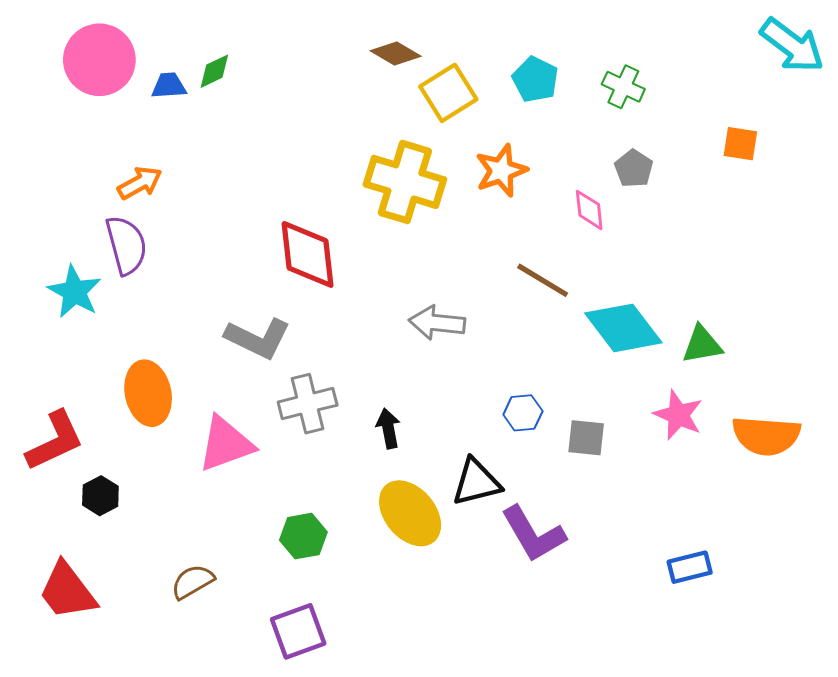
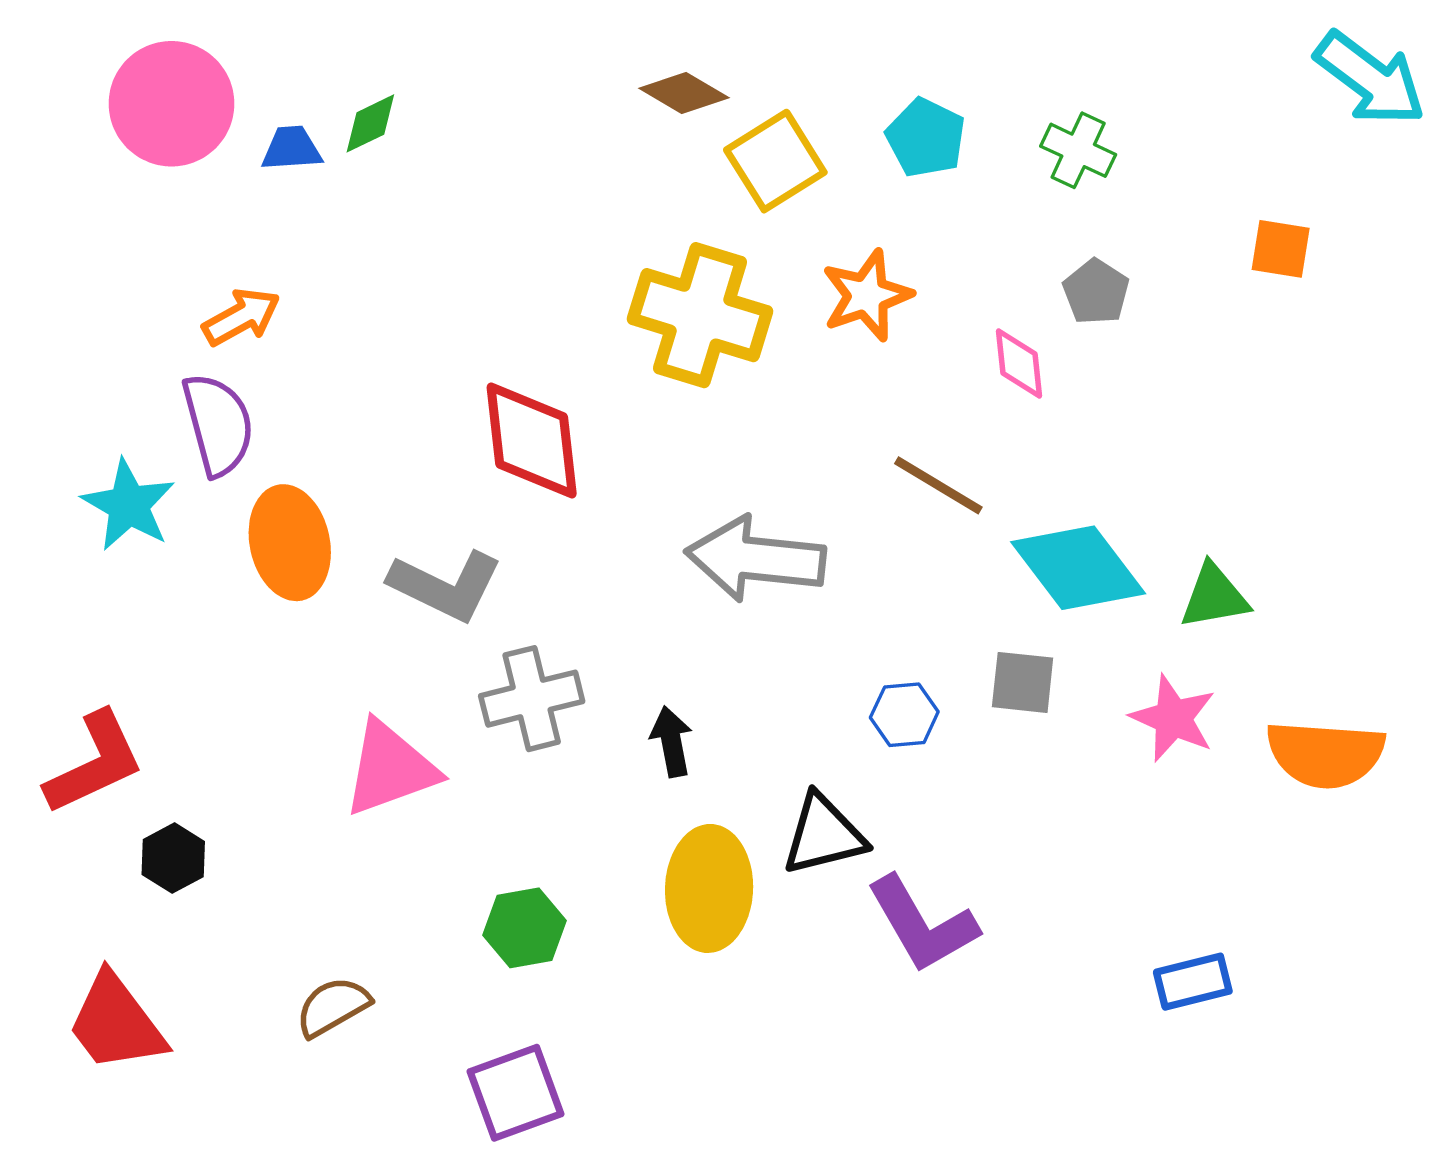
gray arrow: (437, 323) -> (756, 559), size x1.4
orange ellipse: (148, 393) -> (290, 543), moved
gray square: (586, 438) -> (1023, 682), moved
yellow ellipse: (410, 513) -> (709, 888), turned 42

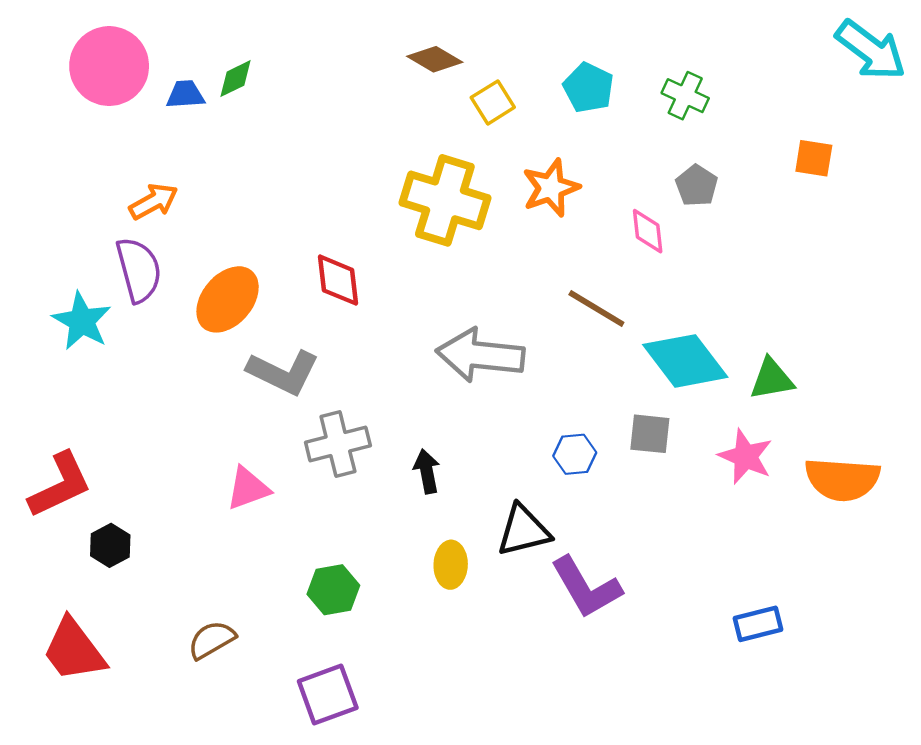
yellow square: (775, 161) -> (493, 102), size x0.7
red diamond: (532, 441) -> (338, 280), size x0.7
orange ellipse: (290, 543) -> (228, 299), moved, turned 52
pink triangle: (390, 768) -> (248, 488), size x0.7
yellow ellipse: (709, 888) -> (451, 565), size x0.6

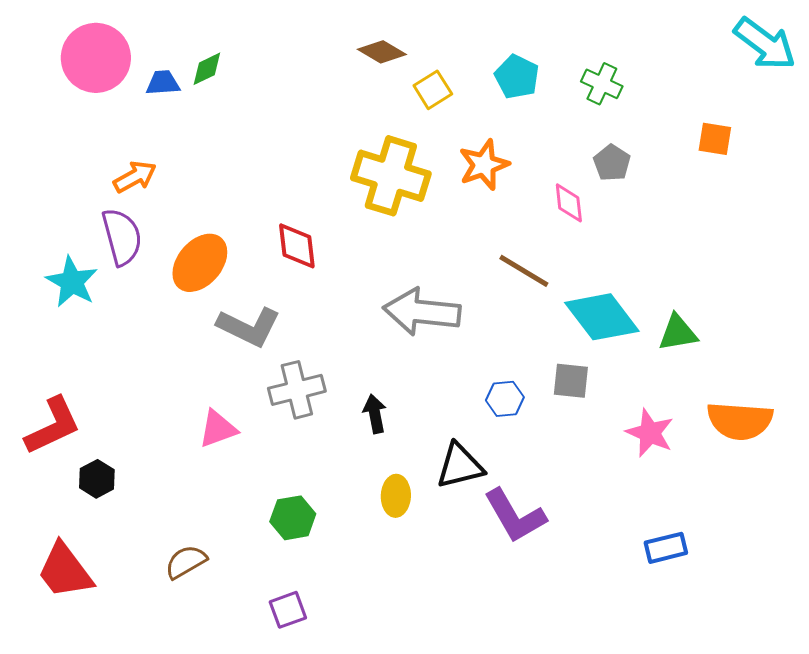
pink star: (746, 457) -> (650, 433), moved
purple square: (328, 694) -> (288, 610), size x0.7

